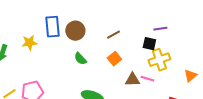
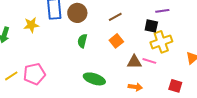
green semicircle: (80, 59) -> (82, 41), turned 56

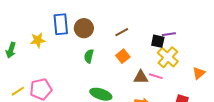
purple line: (162, 11) -> (169, 34), moved
yellow cross: (161, 42) -> (168, 57), turned -30

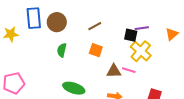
orange square: (123, 56) -> (96, 50), turned -32
orange triangle: (199, 73) -> (172, 34), moved

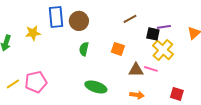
brown line: (95, 26) -> (130, 19), moved

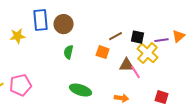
brown line: (130, 19) -> (116, 36), moved
purple line: (164, 27) -> (162, 40), moved
pink line: (151, 69) -> (136, 72), turned 40
brown triangle: (136, 70) -> (127, 65), moved

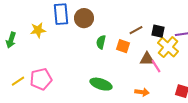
green semicircle: (69, 52) -> (101, 42), moved

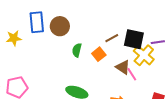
black square: (158, 31) -> (134, 39), size x1.5
orange square: (123, 46) -> (99, 54), turned 32
brown triangle: (147, 59) -> (123, 67), turned 35

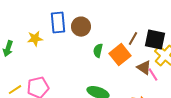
brown line: (112, 38) -> (133, 39), turned -32
orange square: (99, 54) -> (120, 55), size x1.5

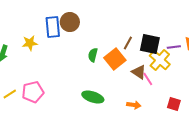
brown circle: (81, 27) -> (70, 22), moved

